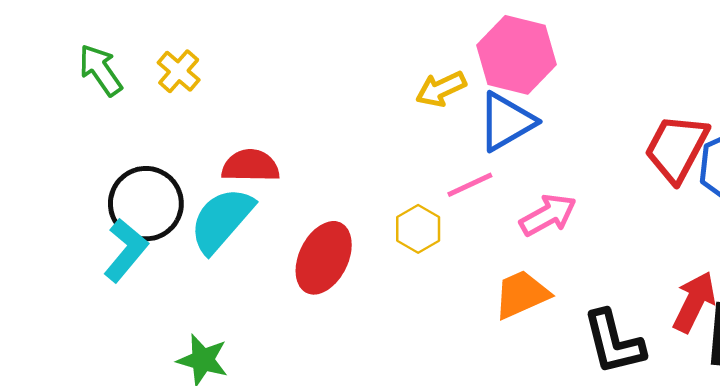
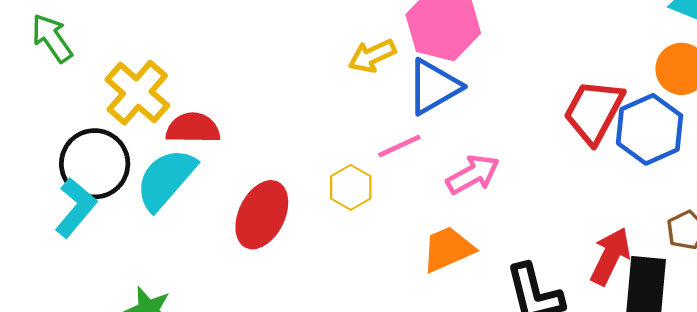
yellow cross: (179, 71) -> (137, 93), moved, size x1.6

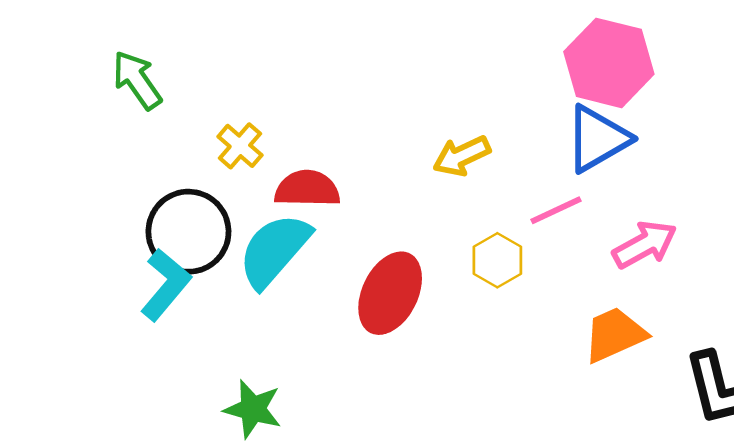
yellow arrow: (372, 56) -> (462, 156), moved
yellow cross: (137, 93) -> (240, 146), size x0.6

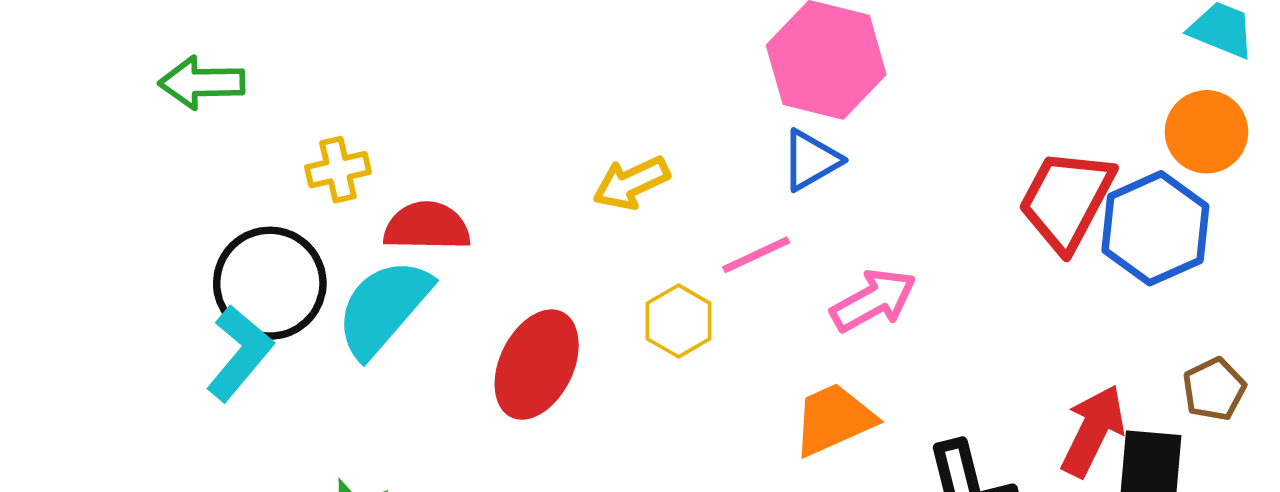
green arrow: (137, 80) -> (202, 83), turned -56
blue triangle: (597, 139) -> (811, 160), size x0.7
yellow cross: (240, 146) -> (338, 170), turned 36

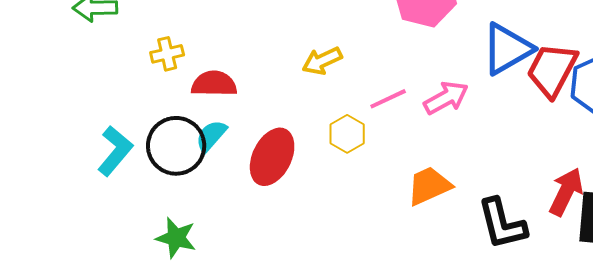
blue triangle: (811, 160) -> (507, 49), moved, size x1.6
black circle: (270, 283) -> (176, 146), moved
pink arrow: (873, 300) -> (446, 98), moved
cyan semicircle: (383, 308) -> (211, 136), moved, size x0.6

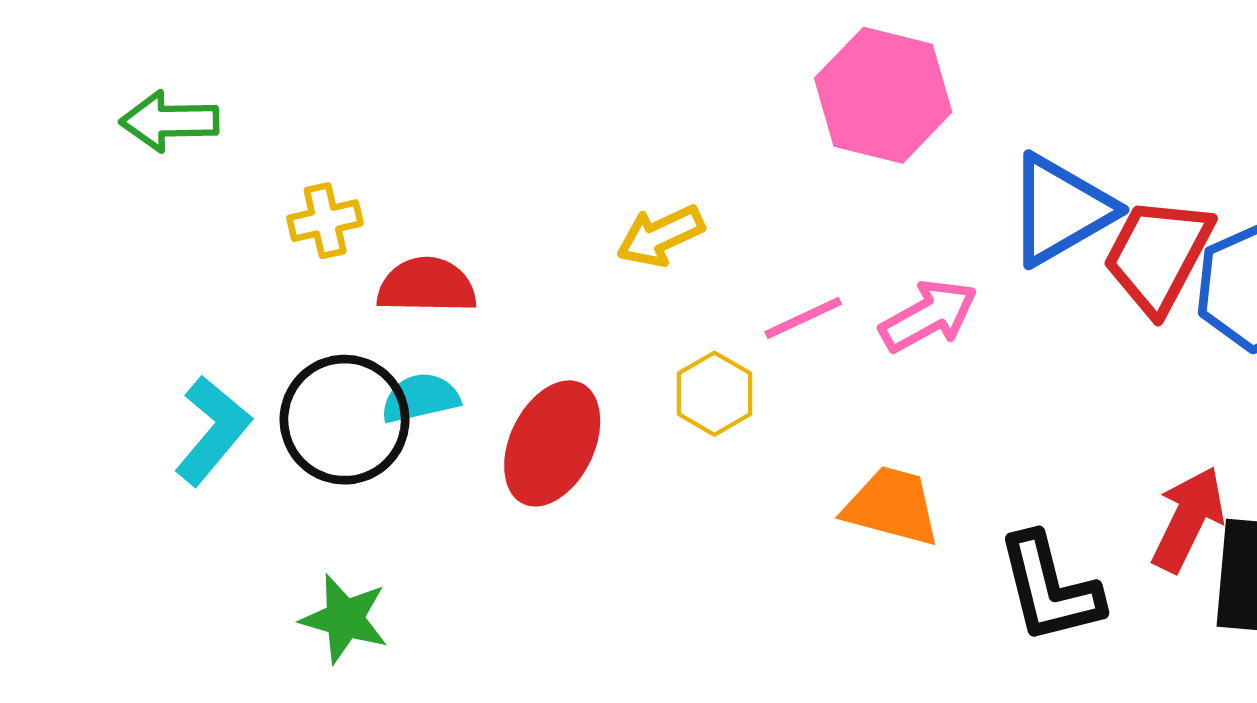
cyan semicircle: (211, 136) -> (420, 398), turned 36
orange trapezoid: (429, 186) -> (892, 506), turned 39

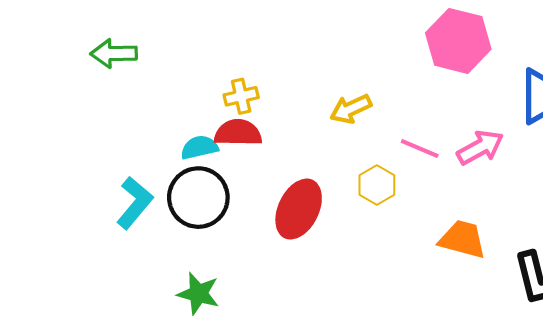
yellow cross: (325, 221) -> (241, 96), moved
pink line: (803, 318) -> (420, 148), turned 48
cyan semicircle: (420, 398) -> (199, 147), moved

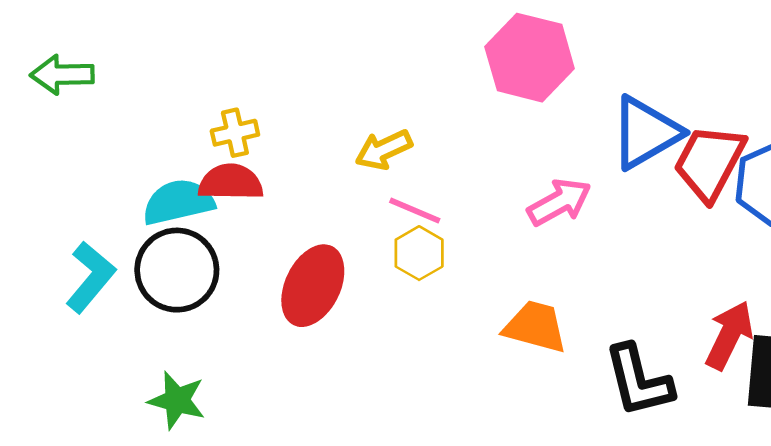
cyan semicircle: (199, 147) -> (178, 202), size x1.4
pink line: (420, 148) -> (415, 211), moved

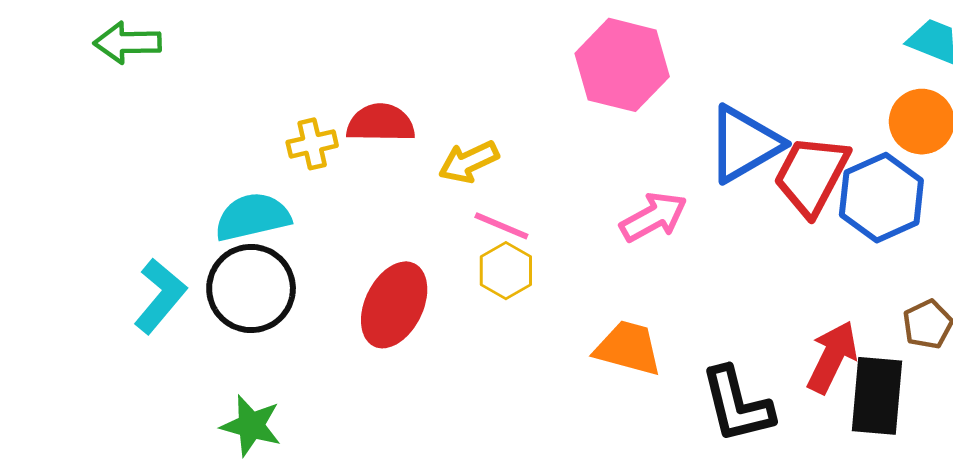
green arrow: (62, 75) -> (127, 43), moved
red semicircle: (231, 182) -> (381, 123), moved

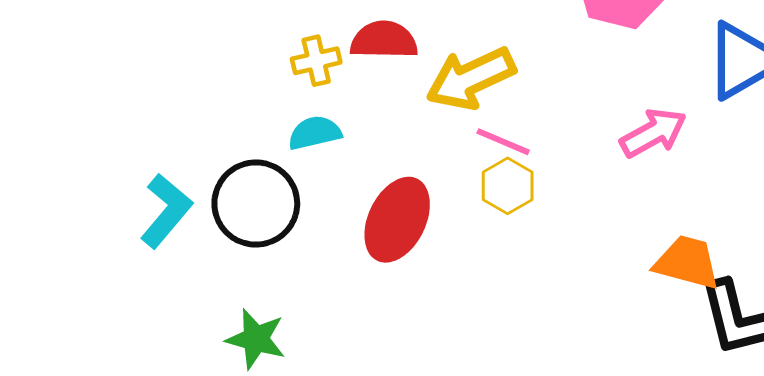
yellow arrow: (469, 162) -> (471, 78), size x1.5
cyan semicircle: (253, 217) -> (315, 133), moved, size x0.7
orange trapezoid: (628, 348) -> (687, 262), moved

